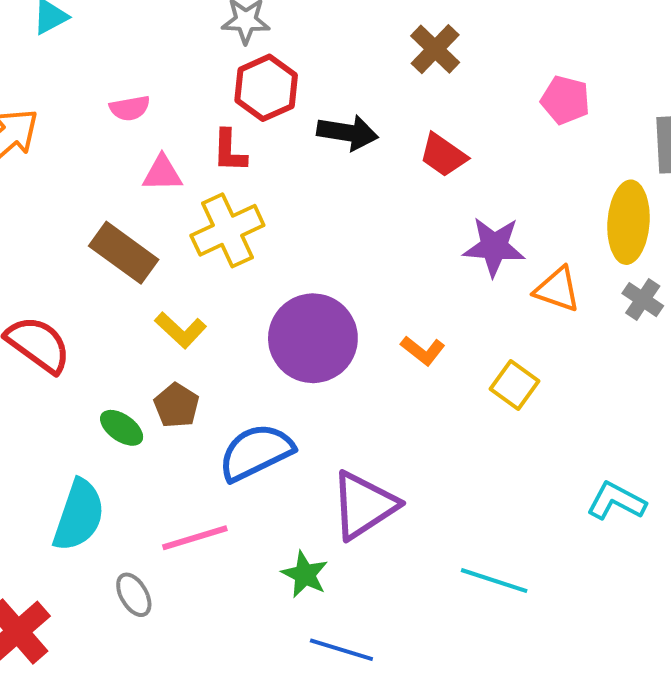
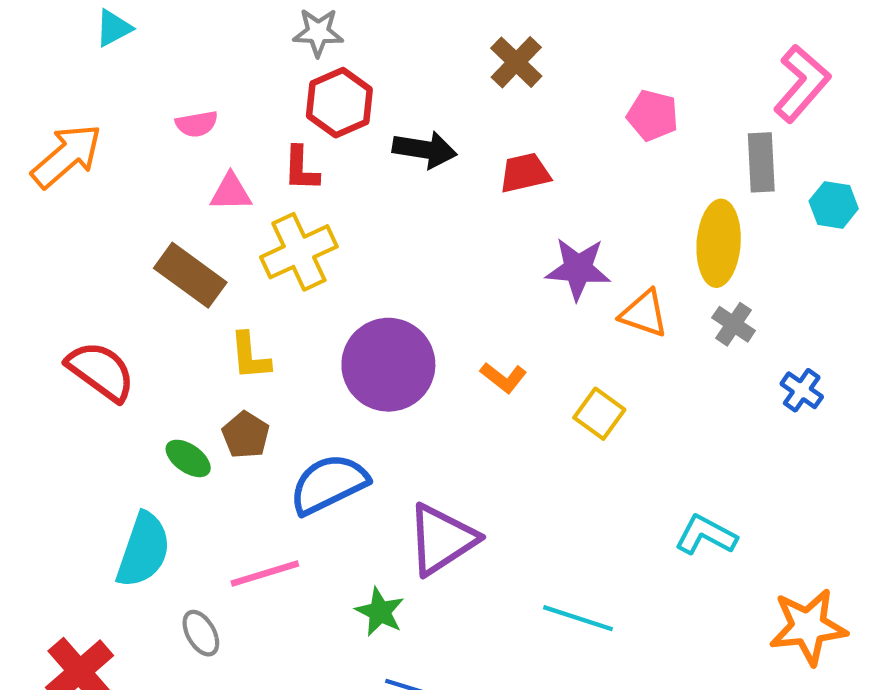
red trapezoid: (443, 155) -> (525, 173), turned 132
yellow L-shape: (181, 330) -> (250, 356), turned 42

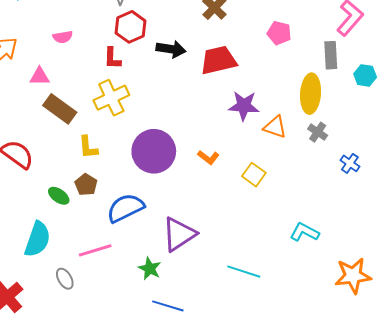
red trapezoid: (525, 173) -> (218, 60), size x1.5
pink triangle: (231, 192) -> (40, 76), moved

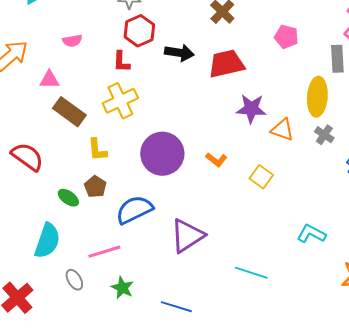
green star: (150, 269) -> (122, 288), moved

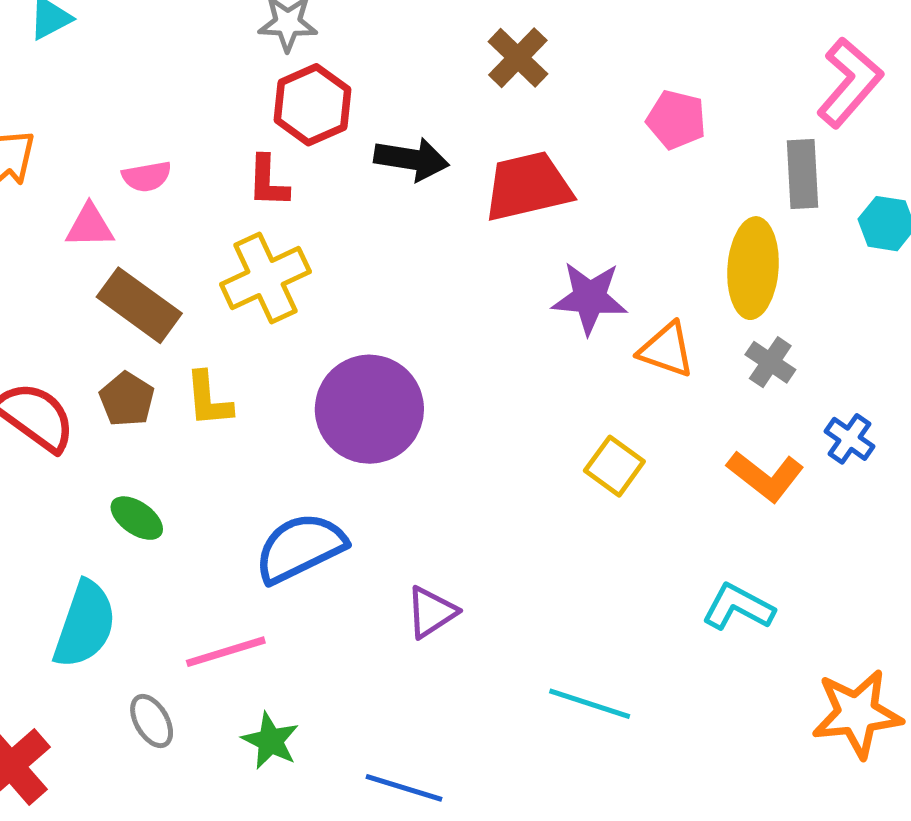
pink semicircle: (72, 41) -> (147, 177), moved
orange L-shape: (216, 160) -> (765, 476), moved, size x1.4
brown pentagon: (95, 187) -> (127, 399), moved
purple triangle: (187, 236) -> (431, 612), size x0.6

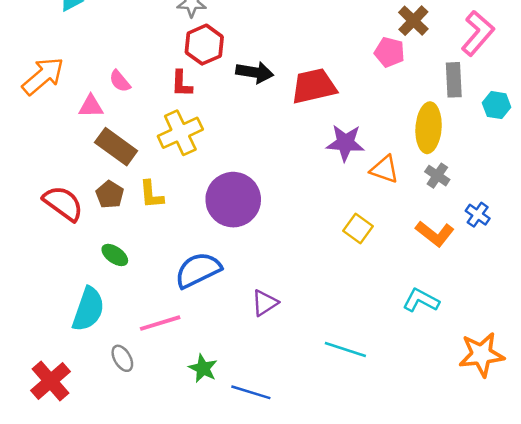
brown cross: (518, 58) -> (413, 21), moved
pink semicircle: (147, 177) -> (120, 81), turned 60
green star: (270, 741) -> (203, 368), moved

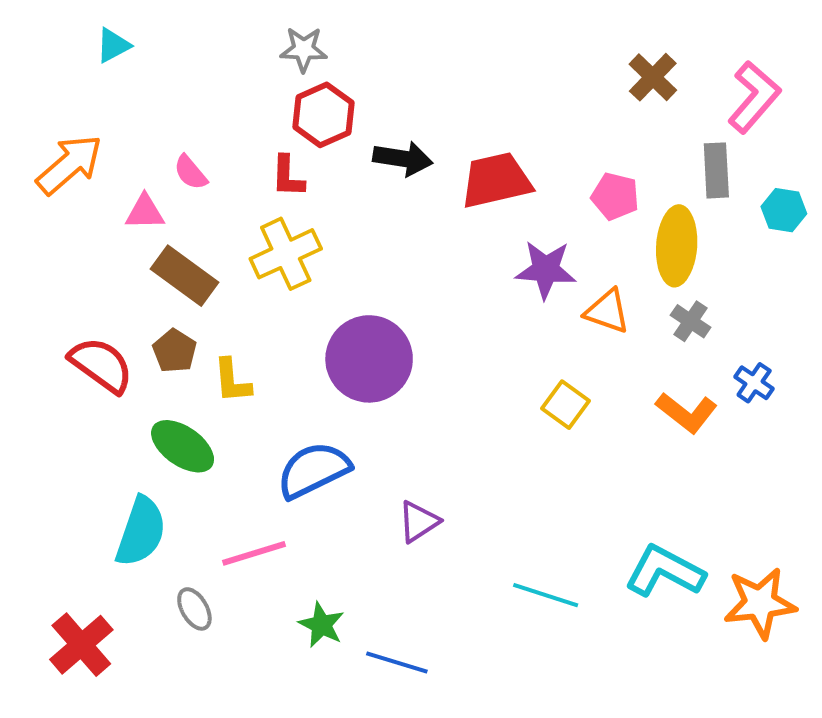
pink pentagon: (389, 52) -> (615, 196), moved
yellow L-shape: (151, 195) -> (232, 381), moved
green ellipse: (115, 255) -> (183, 446), size x1.5
cyan L-shape: (421, 300) -> (665, 571), moved, size x1.4

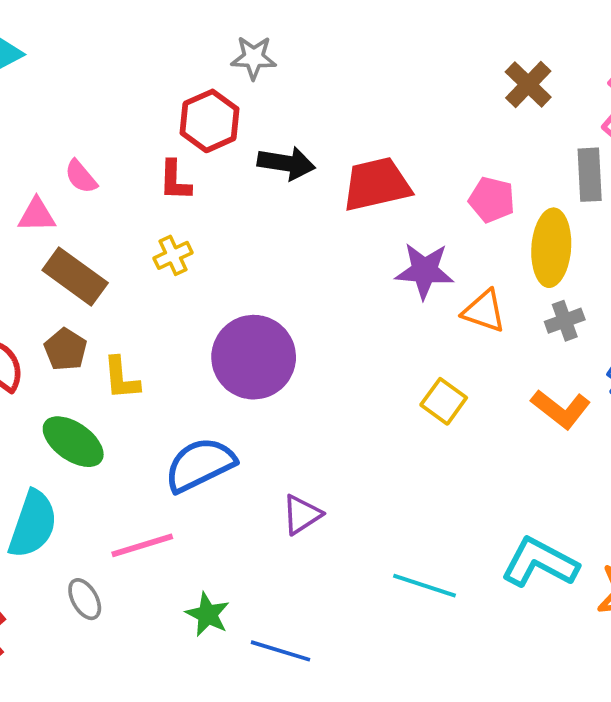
gray star: (304, 49) -> (254, 58), moved
yellow cross: (286, 254) -> (173, 255), size x0.6
gray cross: (691, 321) -> (565, 321), turned 36

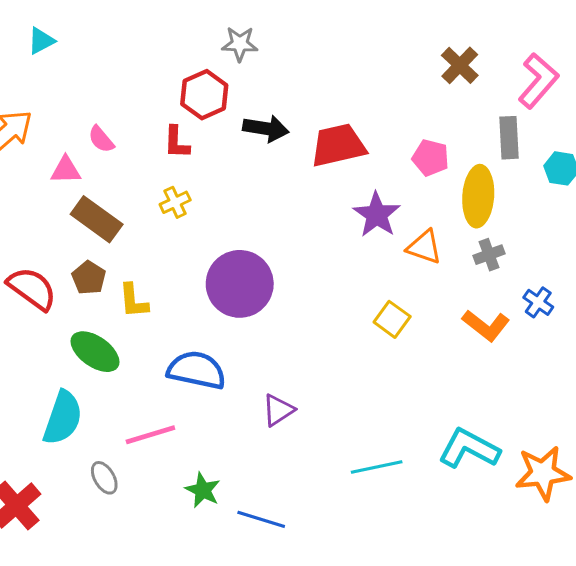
purple star: (425, 271) -> (377, 215), turned 30
blue semicircle: (200, 465) -> (197, 370), turned 38
cyan line: (425, 586) -> (377, 467), turned -30

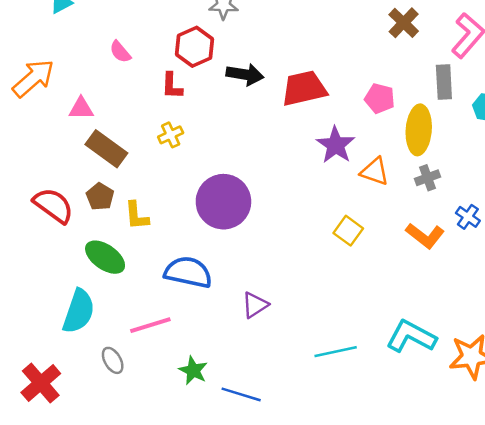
pink semicircle: (101, 139) -> (120, 52), moved

